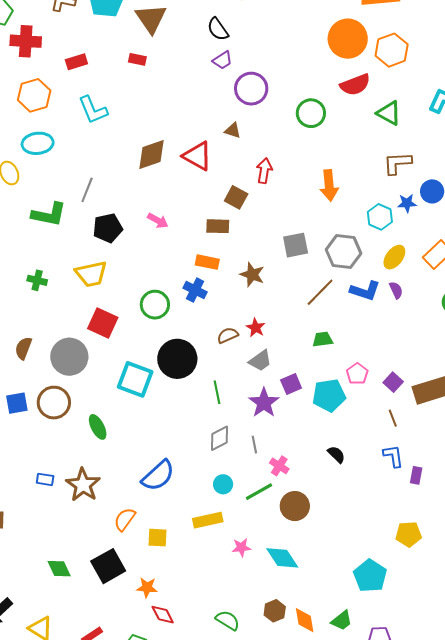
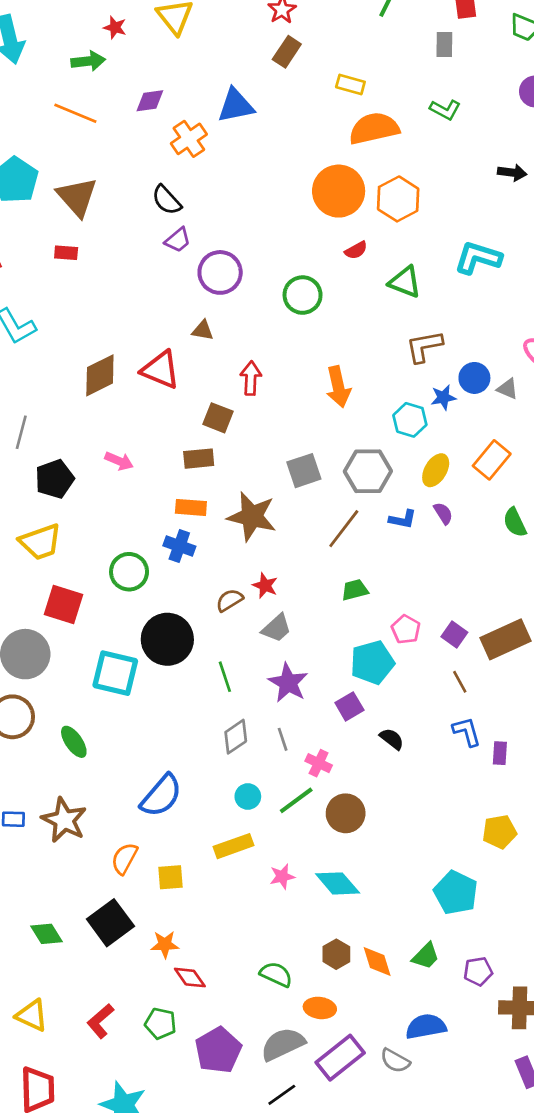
red semicircle: (355, 85) -> (356, 250), size x0.6
brown star: (252, 275) -> (252, 516), size x1.5
blue L-shape: (365, 291) -> (403, 519), size x0.7
purple square: (291, 384) -> (349, 706), moved

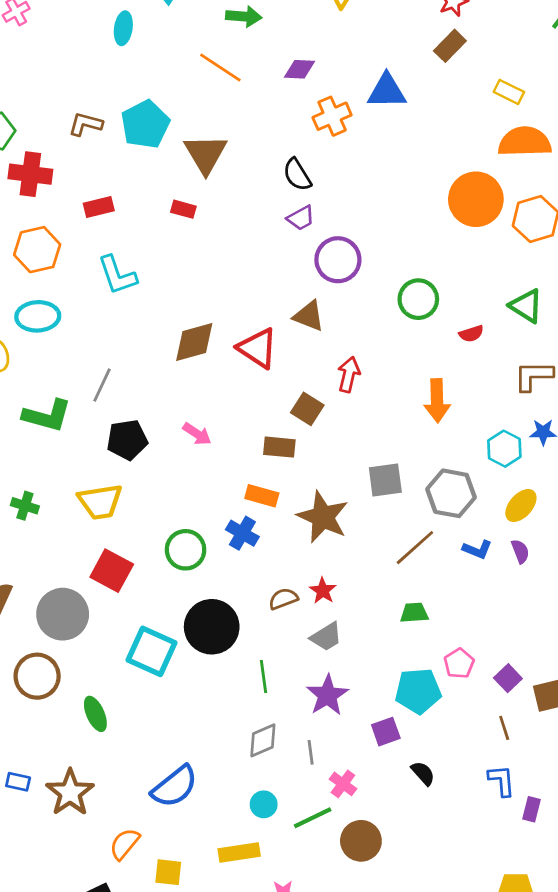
red semicircle: (356, 250) -> (471, 334), moved
brown triangle: (203, 330) -> (309, 316), size x1.4

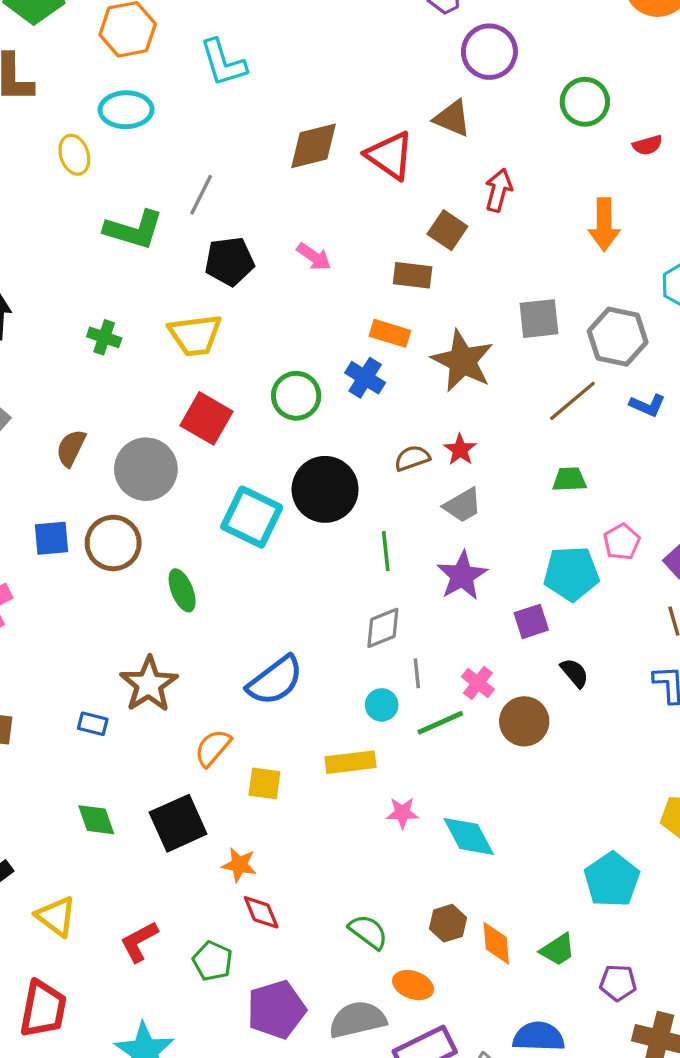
gray line: (311, 752) -> (417, 673), moved
blue rectangle: (18, 782) -> (93, 724), moved
brown circle: (361, 841) -> (524, 721), moved

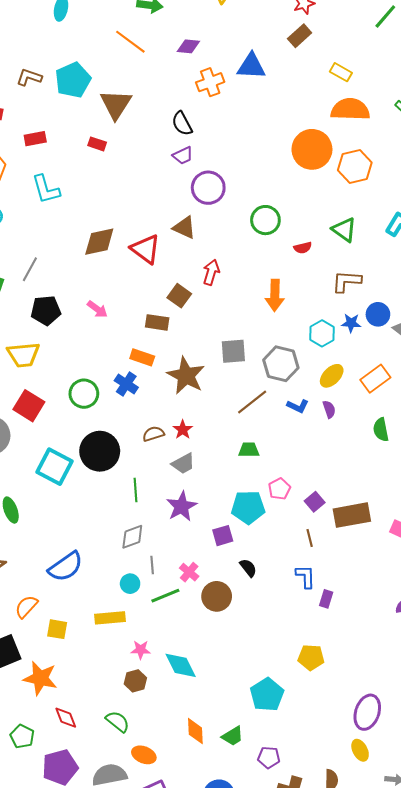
orange star: (239, 865) -> (40, 678), size x1.6
red diamond: (261, 912) -> (66, 718), moved
brown hexagon: (448, 923) -> (135, 681), moved

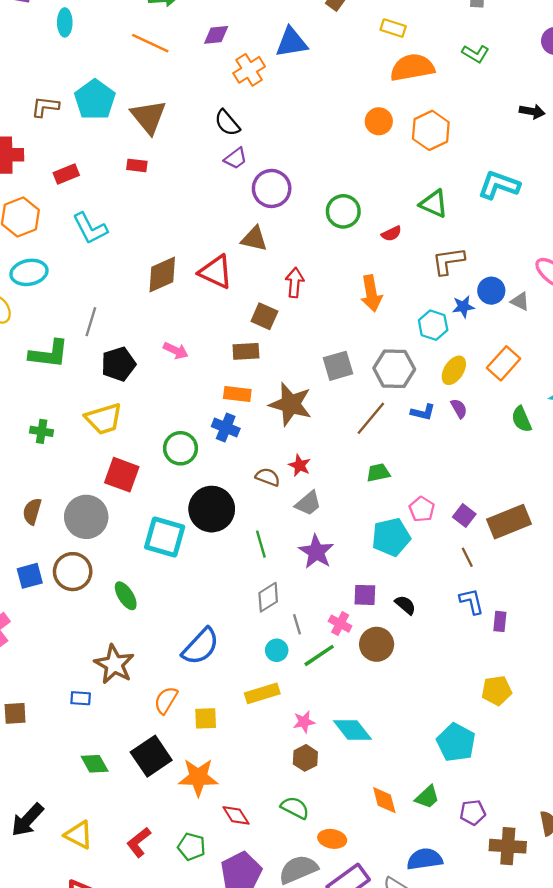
orange circle: (312, 149) -> (379, 121), size x0.6
brown semicircle: (153, 434) -> (268, 477), turned 50
purple square: (223, 536) -> (365, 595), moved, turned 30

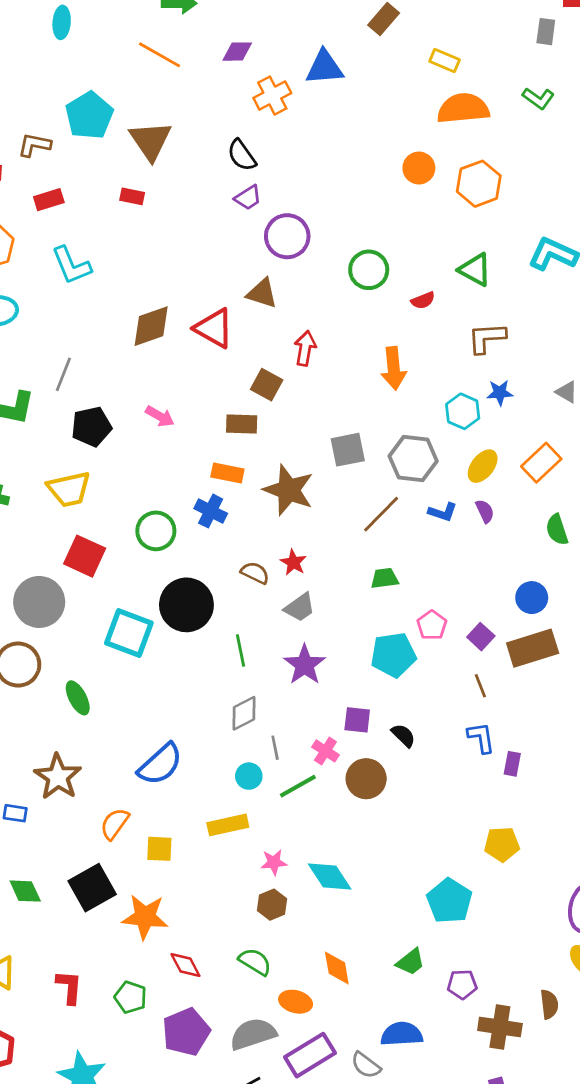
brown L-shape: (45, 107) -> (34, 145), moved
blue circle: (491, 291) -> (532, 598), moved
orange diamond: (384, 800) -> (337, 968), moved
red L-shape: (139, 842) -> (69, 987), turned 128

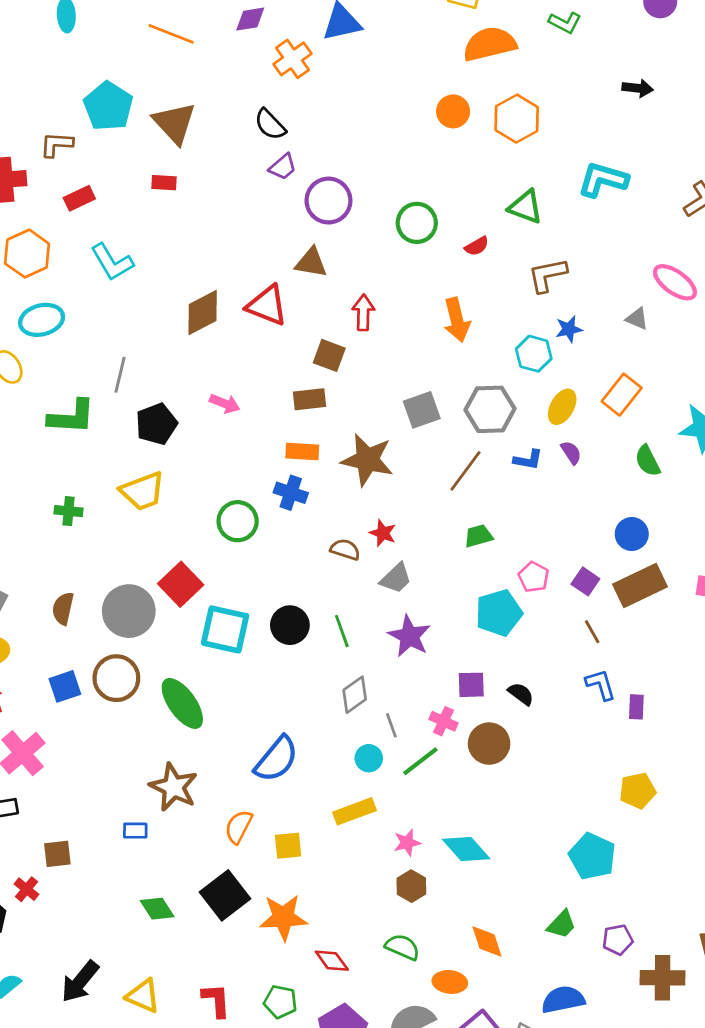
red square: (85, 556) -> (181, 584), moved, turned 30
black circle: (186, 605) -> (290, 625), moved, size x0.7
green ellipse: (78, 698) -> (182, 703), size x1.5

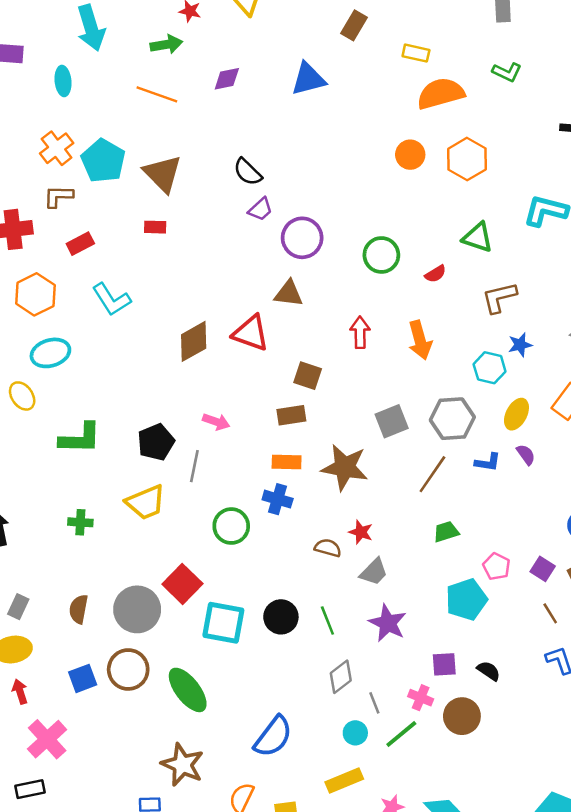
orange cross: (293, 59) -> (57, 148), moved
red arrow: (363, 312) -> (360, 332), moved
gray line: (120, 375) -> (194, 466), moved

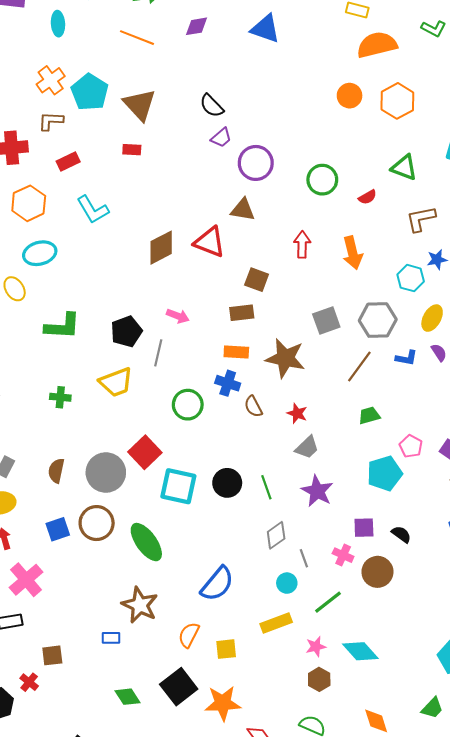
blue triangle: (308, 79) -> (265, 29), turned 32
brown semicircle: (328, 548) -> (253, 406), moved, turned -135
green line: (401, 734) -> (328, 602), moved

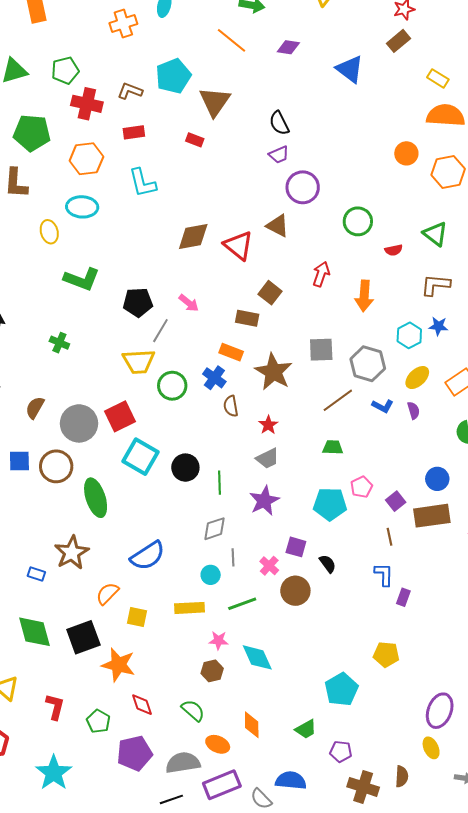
orange cross: (51, 80) -> (123, 23), moved
yellow trapezoid: (116, 382) -> (139, 362), moved
green diamond: (128, 697) -> (34, 632), size x1.5

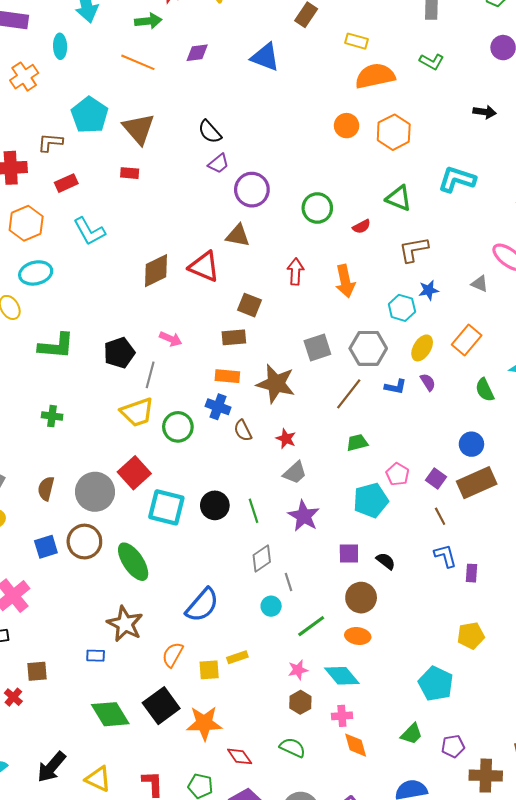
pink cross: (269, 566) -> (342, 716), moved, turned -30
yellow rectangle: (189, 608) -> (237, 657), moved, size x0.7
orange ellipse: (218, 744) -> (358, 636), moved

